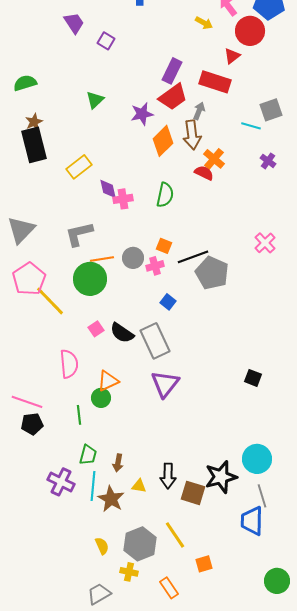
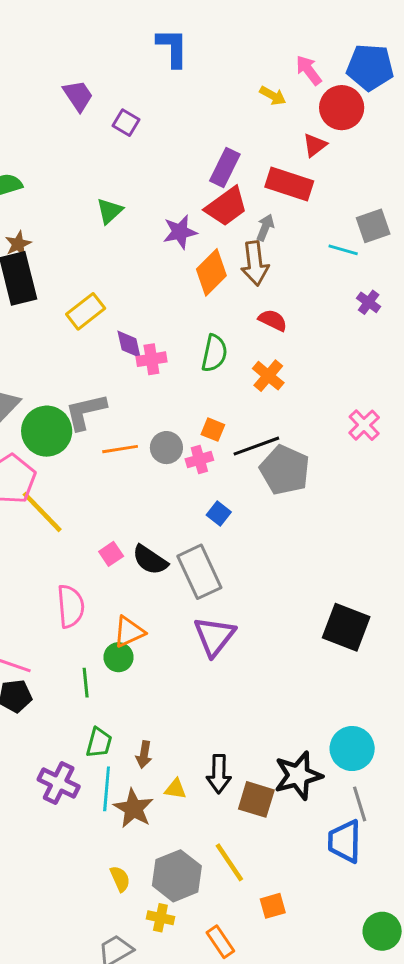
orange cross: (214, 159) -> (268, 376), moved
green circle: (90, 279) -> (47, 431), moved
black square: (253, 378) -> (346, 627), size x1.8

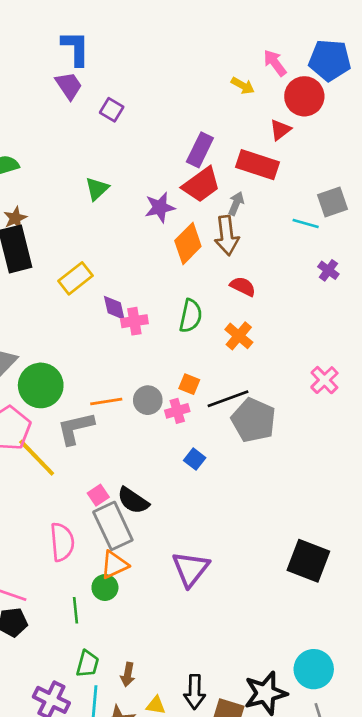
blue L-shape: (172, 48) -> (76, 48), moved
gray L-shape: (86, 412) -> (76, 428), moved
gray rectangle: (199, 572) -> (113, 526), moved

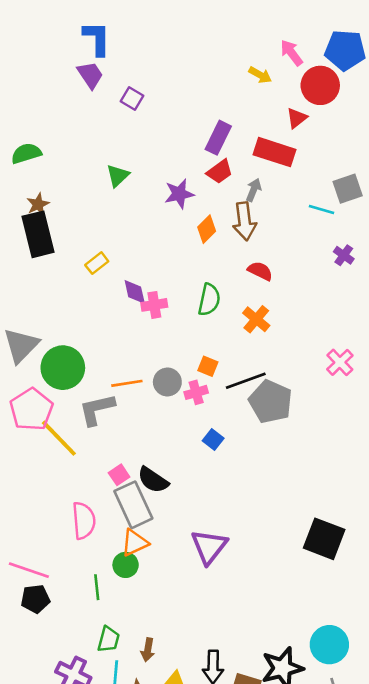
red trapezoid: (201, 185) -> (220, 172), size x0.7
orange diamond: (188, 244) -> (207, 229), size x0.7
yellow rectangle: (76, 278) -> (97, 263), size x0.7

